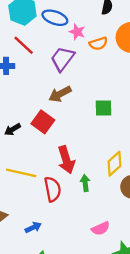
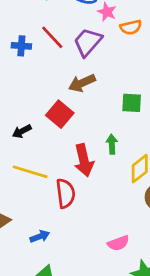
red line: (24, 45) -> (52, 37), moved
black arrow: (13, 129) -> (22, 131), moved
green arrow: (85, 183) -> (112, 144), moved

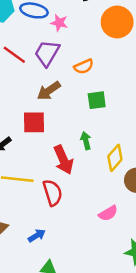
orange semicircle: (131, 27) -> (84, 66), moved
red square: (60, 114) -> (34, 122), turned -30
pink semicircle: (118, 243) -> (108, 213), moved

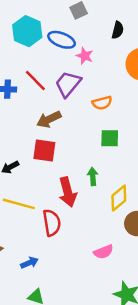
brown arrow: (49, 91) -> (49, 119), moved

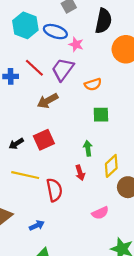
black semicircle: (118, 30) -> (103, 21), size x1.6
red square: (44, 150) -> (44, 140), moved, turned -30
red arrow: (68, 192) -> (80, 173), moved, size x0.6

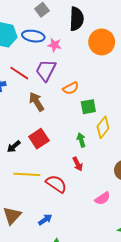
orange semicircle: (93, 84) -> (71, 88), moved
brown arrow: (48, 101) -> (37, 102), turned 96
yellow diamond: (111, 166) -> (103, 127), moved
red semicircle: (54, 190) -> (56, 184), turned -35

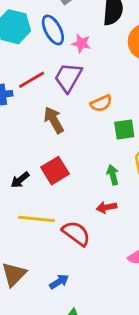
blue ellipse: (33, 36) -> (53, 30), turned 50
red line: (19, 73) -> (32, 80), turned -66
red arrow: (78, 164) -> (107, 207), turned 104

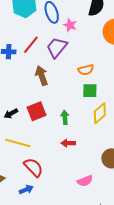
red line: (32, 80) -> (31, 45), turned -30
orange semicircle: (101, 103) -> (86, 70), moved
green arrow: (113, 175) -> (65, 117), moved
red semicircle: (76, 233) -> (33, 167), moved

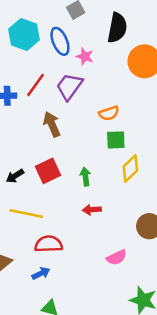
red semicircle: (33, 167) -> (49, 244), turned -45

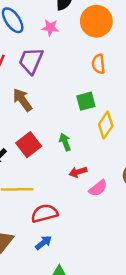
pink star: (85, 56) -> (50, 28), moved
orange semicircle: (109, 113) -> (98, 64), moved, turned 114
pink semicircle: (117, 257) -> (98, 188), moved

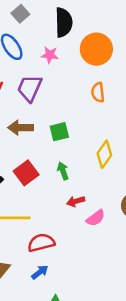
brown arrow: (22, 100) -> (20, 128), turned -55
green square: (86, 101) -> (59, 132), moved

